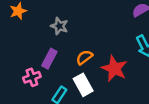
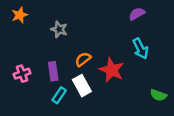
purple rectangle: (49, 59) -> (53, 71), moved, turned -36
pink cross: (32, 77) -> (22, 74), moved

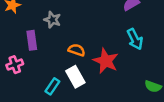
orange semicircle: (83, 59) -> (77, 50), turned 56
purple rectangle: (53, 71) -> (32, 40), moved

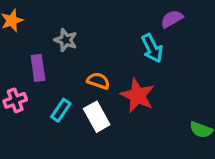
cyan arrow: (135, 39) -> (152, 48), moved
cyan rectangle: (52, 86) -> (61, 110), moved

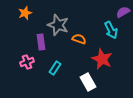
gray star: (66, 40) -> (58, 25), size x1.5
orange semicircle: (98, 81) -> (79, 39), moved
white rectangle: (97, 117) -> (88, 82), moved

